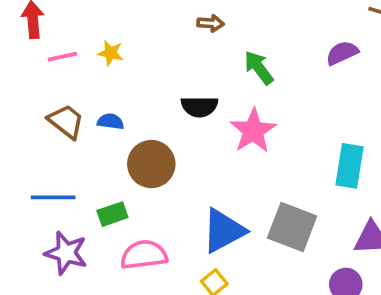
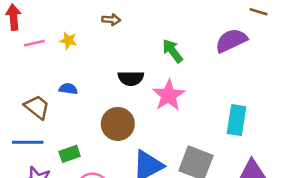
brown arrow: (211, 23) -> (111, 20), moved
purple semicircle: (342, 53) -> (231, 41), size x1.4
brown trapezoid: (66, 121) -> (37, 107), moved
brown circle: (151, 164) -> (118, 124), moved

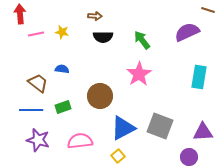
black semicircle: (131, 78) -> (103, 37), moved
cyan rectangle: (236, 120) -> (199, 77), moved
green rectangle: (70, 154) -> (63, 107), moved

